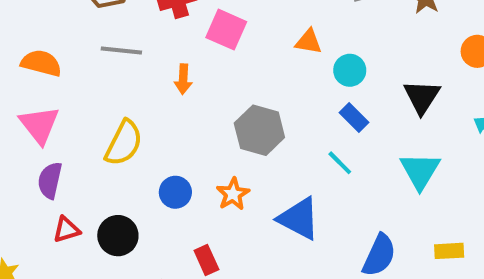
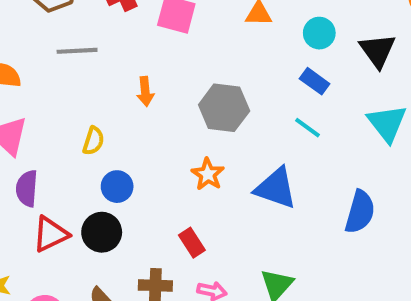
cyan circle: (350, 70) -> (319, 33), moved
orange arrow: (183, 79) -> (145, 91), moved
yellow semicircle: (124, 143) -> (93, 141), size x0.6
blue circle: (175, 192) -> (117, 187), moved
red triangle: (67, 230) -> (51, 234), size x1.4

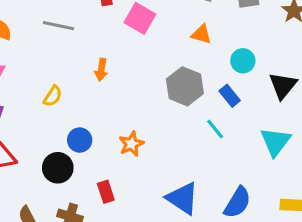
gray hexagon: (224, 108) -> (185, 86), moved
blue circle: (117, 187) -> (80, 140), moved
blue triangle: (276, 188) -> (183, 198), moved
black circle: (102, 232) -> (58, 168), moved

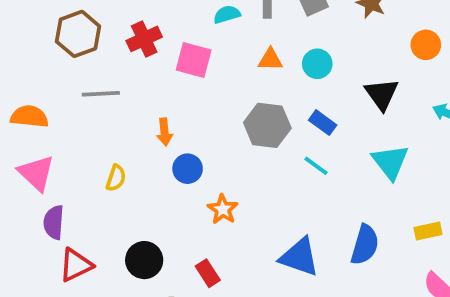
cyan circle: (243, 61) -> (317, 64), moved
blue circle: (80, 140) -> (188, 169), moved

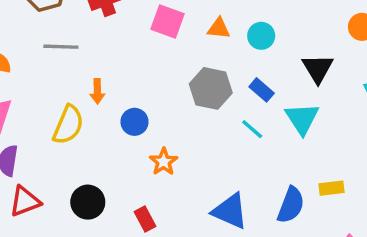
pink square: (194, 60) -> (168, 22), moved
orange arrow: (164, 132) -> (97, 91), moved
cyan triangle: (390, 162) -> (302, 119), moved
yellow semicircle: (116, 178) -> (68, 125), size x1.6
yellow rectangle: (428, 231) -> (332, 188), moved

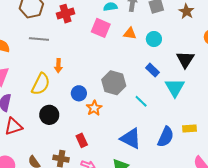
gray hexagon: (211, 88) -> (114, 83), moved
blue circle: (134, 122) -> (79, 93), moved
cyan line: (252, 129) -> (141, 101), moved
black circle: (88, 202) -> (49, 115), moved

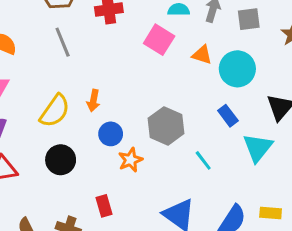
gray line: (39, 39) -> (63, 42), turned 54
cyan circle: (154, 39) -> (237, 69), size x1.5
orange arrow: (58, 66) -> (93, 101), moved

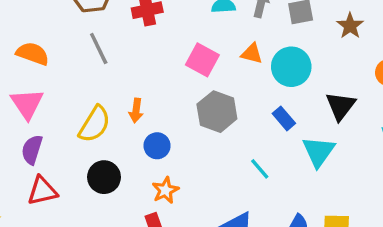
pink square: (159, 40) -> (202, 60), moved
gray hexagon: (166, 126) -> (217, 112), moved
orange star: (130, 160) -> (165, 190), moved

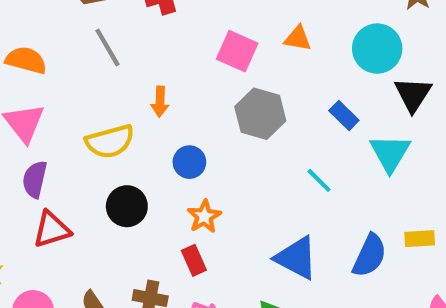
cyan circle: (291, 67) -> (377, 49), moved
orange arrow: (136, 110) -> (160, 102), moved
yellow semicircle: (95, 124) -> (110, 141), turned 48

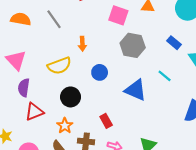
orange semicircle: (26, 60) -> (21, 19), moved
orange star: (204, 216) -> (65, 126), moved
blue triangle: (296, 258) -> (136, 90), moved

